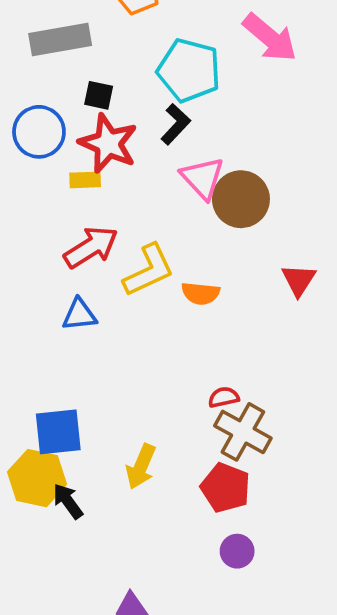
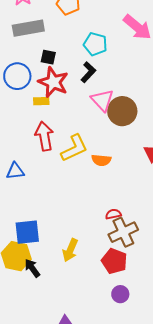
cyan pentagon: (189, 70) -> (95, 44), size x0.7
red arrow: (91, 247) -> (44, 136), turned -68
blue triangle: (79, 315) -> (15, 171), moved
brown cross: (243, 432) -> (123, 232), turned 36

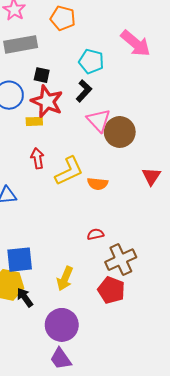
red arrow: (44, 136) -> (37, 158), size x0.7
red semicircle: (113, 214) -> (95, 234), moved
purple circle: (120, 294) -> (62, 325), moved, size x1.8

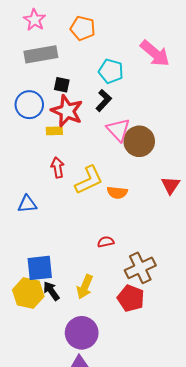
red semicircle: (95, 234) -> (106, 242), moved
black arrow: (25, 297) -> (51, 291), moved

